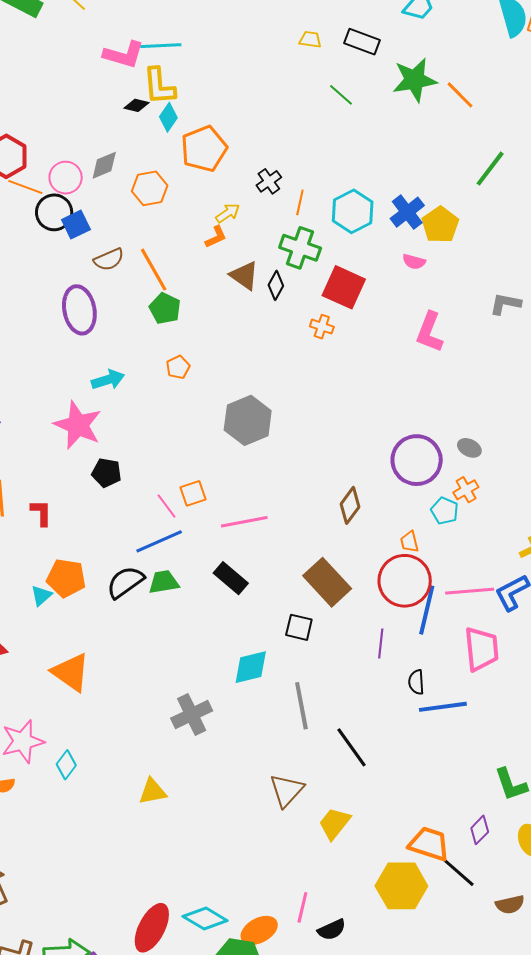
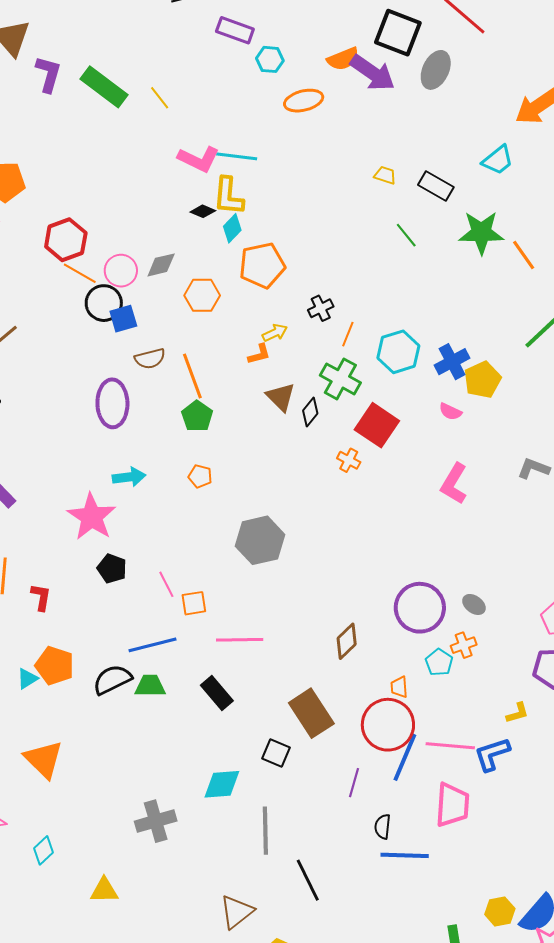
orange pentagon: (178, 367) -> (200, 476), turned 30
pink line: (166, 506) -> (166, 584), moved
cyan diamond: (66, 765) -> (44, 850), moved

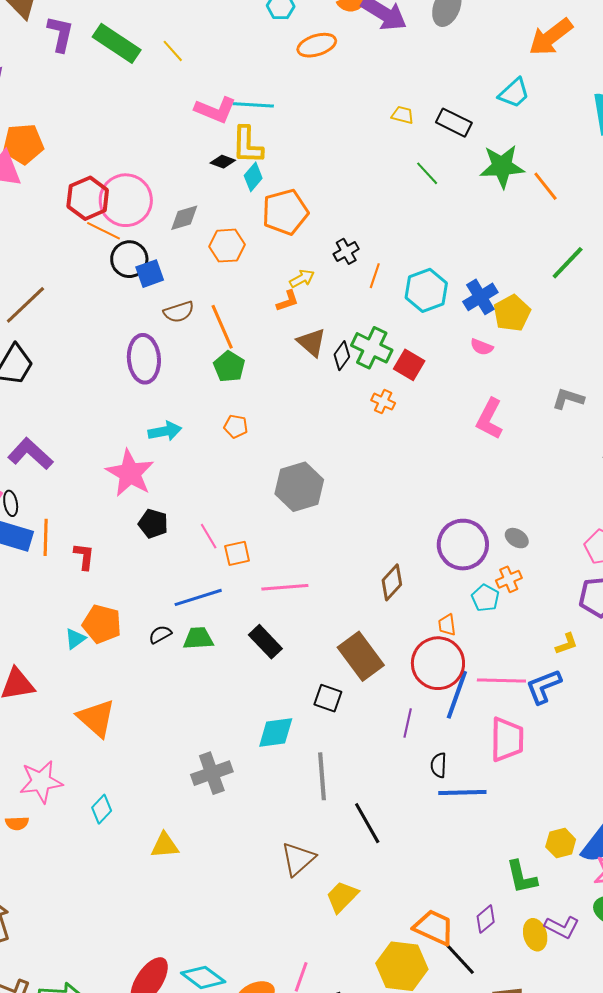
pink circle: (121, 271) -> (126, 200), moved, size x1.6
green cross: (340, 379) -> (372, 348), moved
red square: (377, 425) -> (409, 365), size x0.7
black semicircle: (112, 680) -> (160, 634), size x0.6

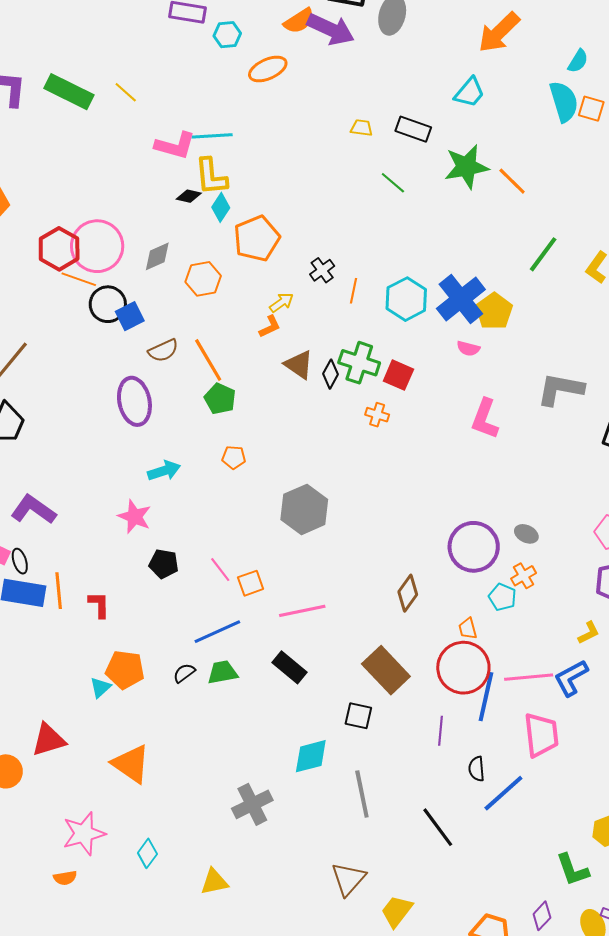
blue cross: (480, 297) -> (461, 299), size x1.4
gray L-shape: (568, 399) -> (560, 389), size x1.5
pink star: (130, 473) -> (134, 517), size x0.7
blue line: (462, 793) -> (503, 793), turned -33
black line: (367, 823) -> (438, 827), moved

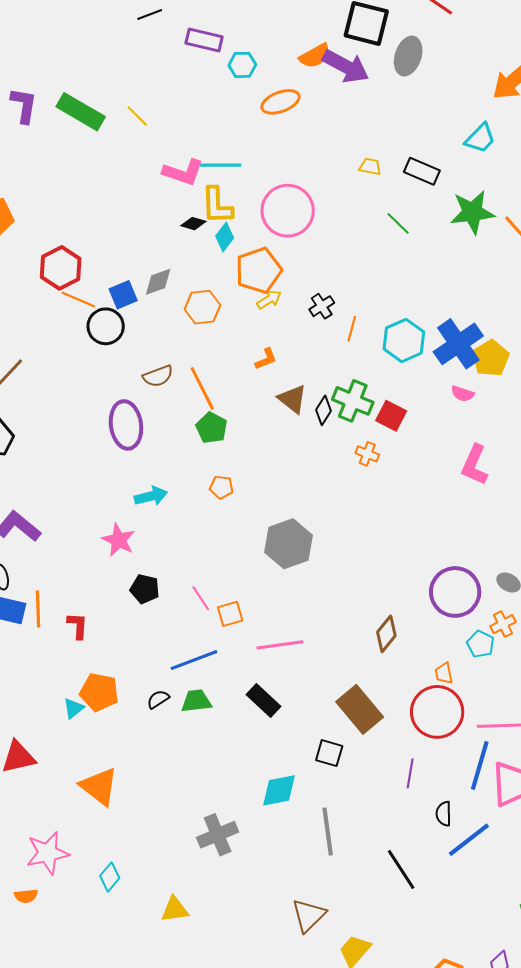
pink circle: (97, 246) -> (288, 211), moved
yellow arrow: (281, 303) -> (269, 300), moved
blue square: (130, 316) -> (123, 295), moved
blue line: (486, 697) -> (480, 766), moved

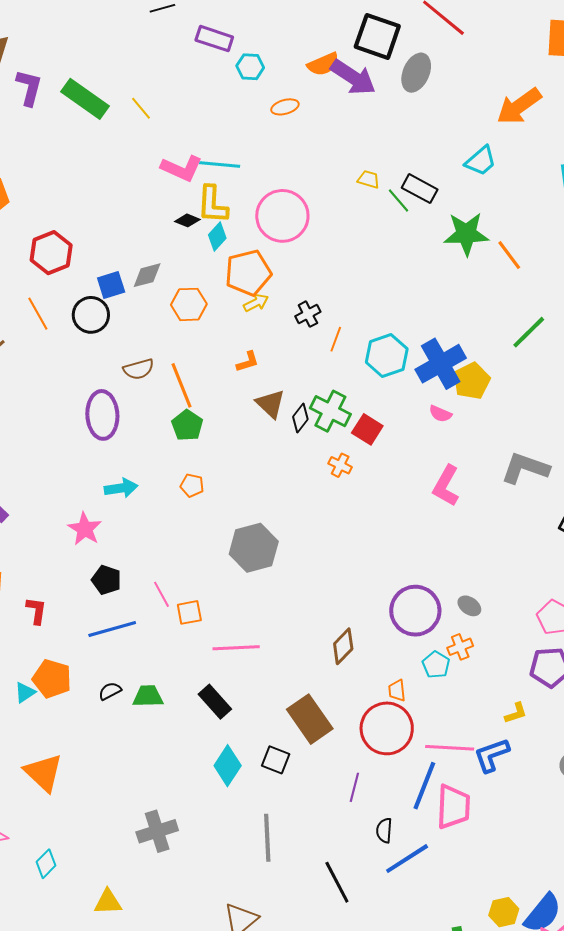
orange ellipse: (280, 102) -> (285, 107), size x0.7
green line: (398, 223) -> (398, 201), moved
orange line: (78, 299) -> (38, 314), moved, turned 32
blue line: (194, 660) -> (112, 629), moved
cyan diamond: (279, 790) -> (228, 766), moved, turned -51

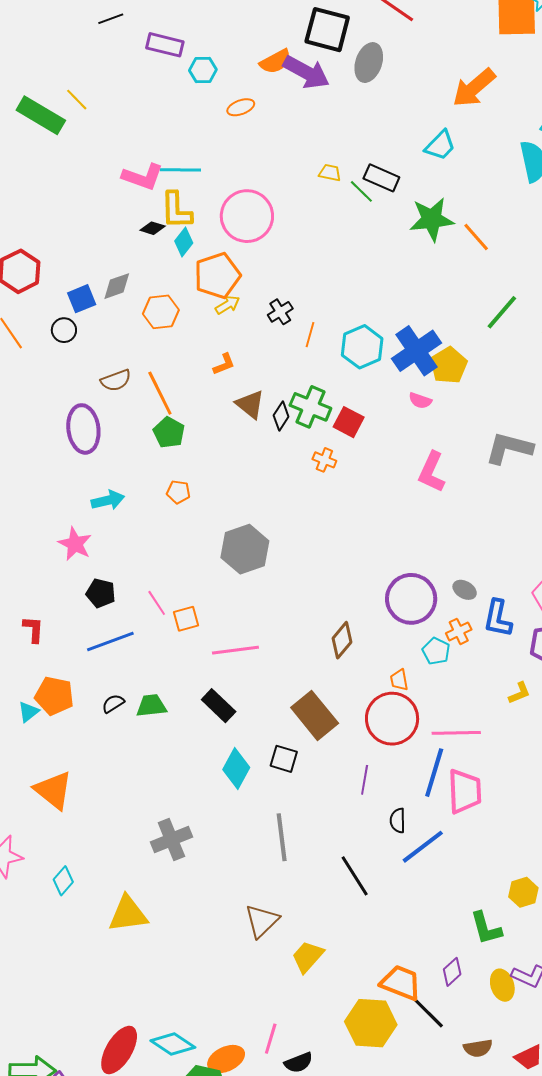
yellow line: (141, 108) -> (77, 100), moved
black circle: (91, 315) -> (64, 330), size x0.7
blue L-shape: (492, 755) -> (498, 618), moved, turned -54
yellow triangle: (108, 902) -> (128, 914), size x1.4

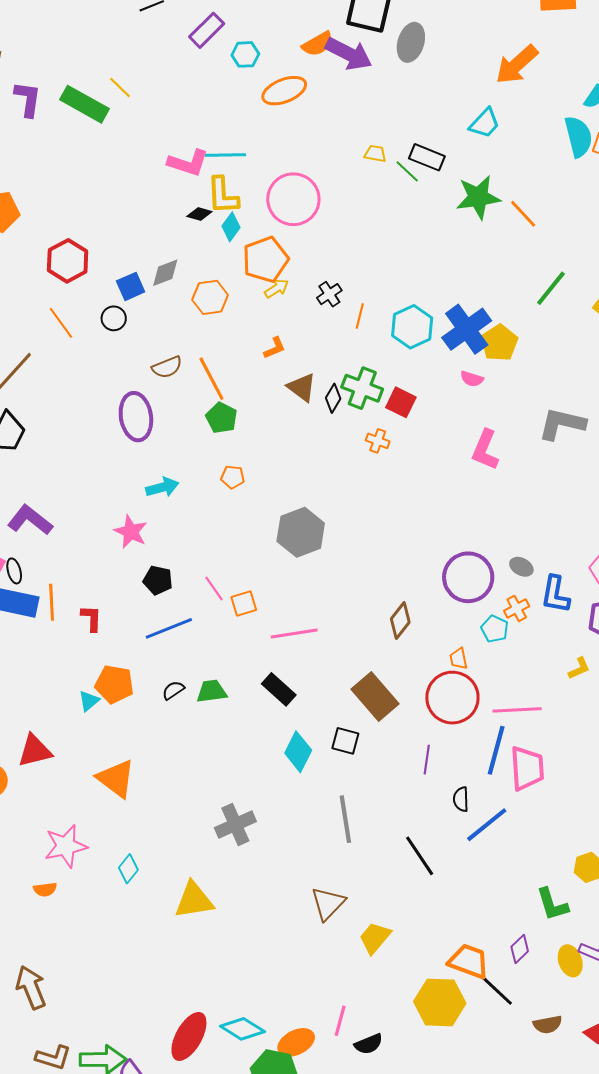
purple rectangle: (165, 45) -> (207, 30), turned -57
orange ellipse: (241, 107) -> (284, 91), size x1.6

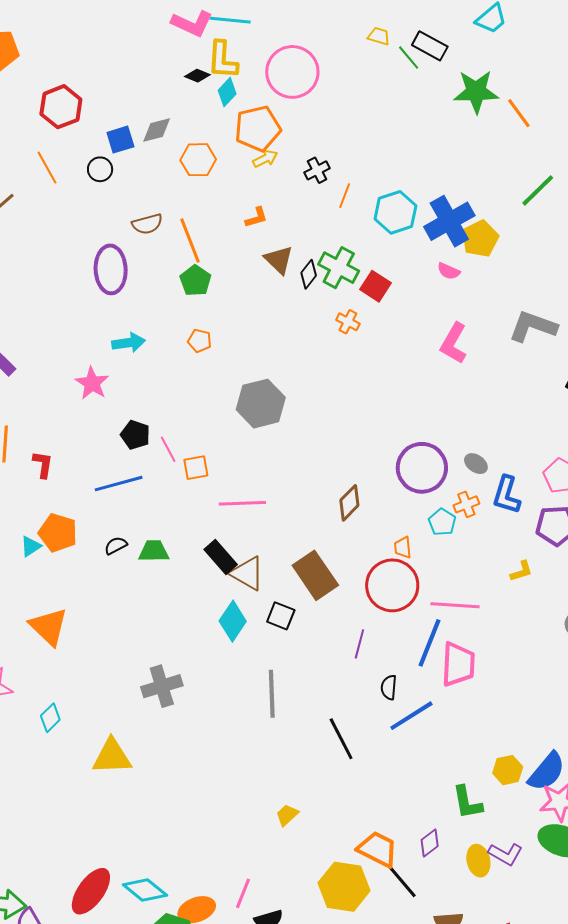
black pentagon: (158, 580) -> (135, 435), moved
brown triangle: (328, 903) -> (247, 573), moved, turned -51
yellow trapezoid: (375, 938) -> (287, 815), size x0.7

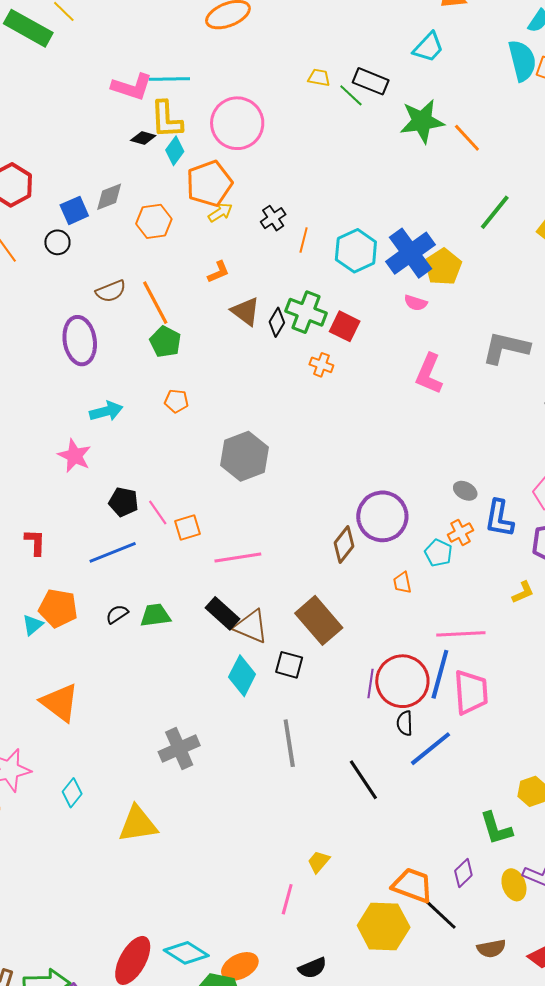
purple circle: (422, 468) -> (382, 516), moved
red circle: (392, 585) -> (402, 681), moved
pink line: (243, 893) -> (287, 899), moved

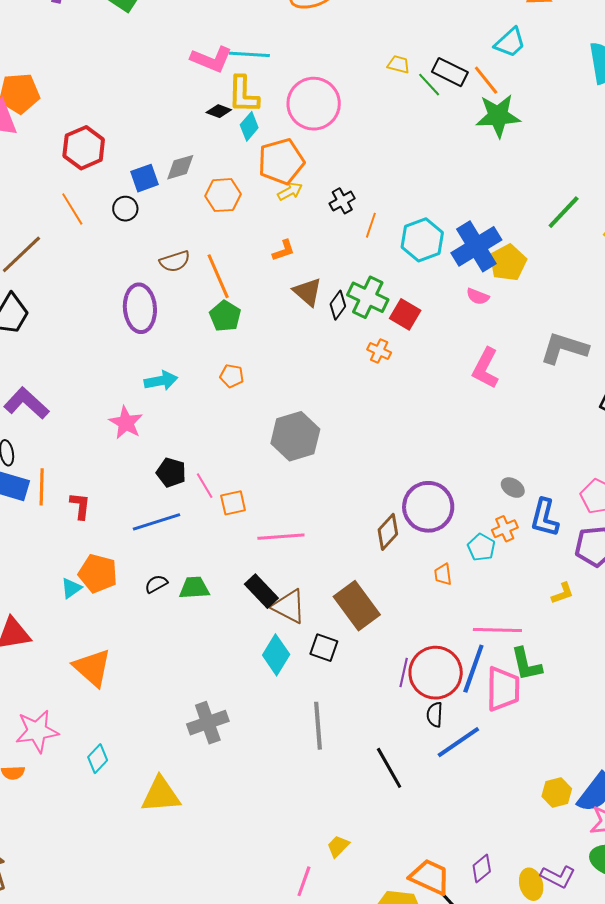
orange line: (467, 138) -> (486, 80), moved
green L-shape: (496, 828) -> (526, 664), moved

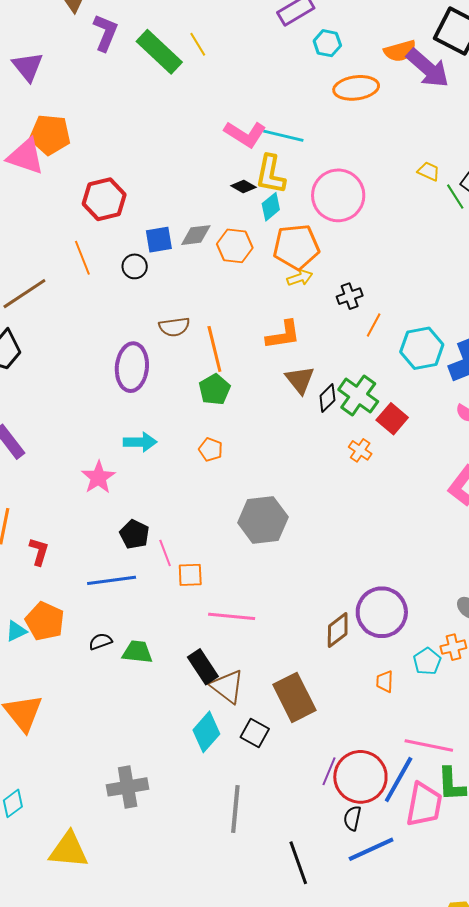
orange hexagon: (223, 195) -> (235, 246), moved
orange L-shape: (283, 250) -> (283, 335), size x1.5

